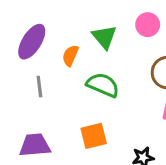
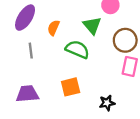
green triangle: (104, 37) -> (92, 25), moved

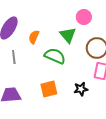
black star: (107, 103) -> (81, 89), moved

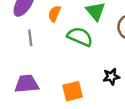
orange square: (49, 89) -> (73, 91), moved

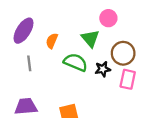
black star: (111, 77) -> (103, 69), moved

